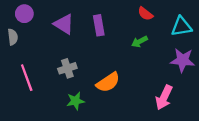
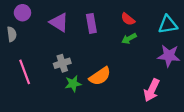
red semicircle: (145, 14) -> (128, 19), moved
green star: (76, 101) -> (73, 84), moved

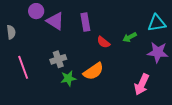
purple circle: (22, 13) -> (36, 11), moved
red semicircle: (128, 19) -> (103, 42), moved
green arrow: (129, 39) -> (130, 37), moved

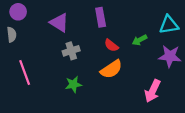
purple circle: (36, 11) -> (18, 12), moved
purple rectangle: (85, 22) -> (101, 17), moved
gray cross: (58, 59) -> (71, 51), moved
orange semicircle: (93, 71) -> (111, 69), moved

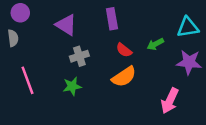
green star: (73, 84) -> (72, 86), moved

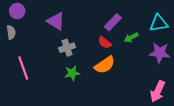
purple rectangle: (112, 19) -> (113, 22), moved, turned 54
green star: (72, 86) -> (72, 73), moved
pink arrow: (170, 101) -> (158, 91), moved

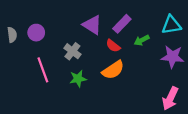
purple circle: (17, 11) -> (36, 33), moved
purple triangle: (56, 21) -> (92, 25), moved
gray cross: (67, 48) -> (72, 51), turned -35
pink line: (23, 68) -> (43, 70), moved

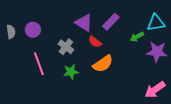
green arrow: (142, 40) -> (137, 37), moved
red semicircle: (113, 46) -> (95, 42), moved
pink arrow: (170, 98) -> (155, 90), turned 30

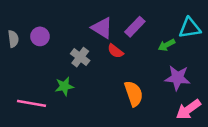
purple star: (157, 52) -> (177, 78), moved
pink line: (39, 64) -> (31, 103), moved, turned -60
orange semicircle: (103, 64) -> (134, 94), moved, turned -75
green star: (71, 72) -> (64, 86), moved

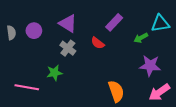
purple triangle: (102, 28) -> (68, 23), moved
orange semicircle: (134, 94) -> (116, 91), moved

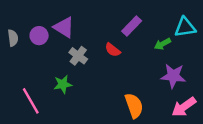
purple triangle: (68, 23) -> (64, 27), moved
pink line: (27, 87) -> (31, 101), turned 50

